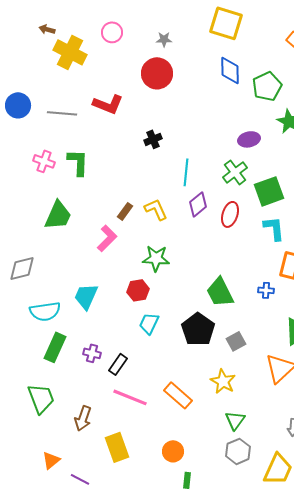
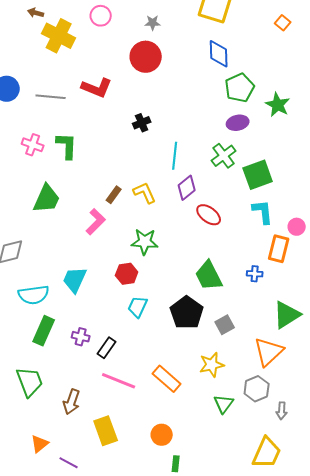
green pentagon: (267, 86) -> (240, 88), moved
red ellipse: (230, 214) -> (209, 215), moved, turned -70
yellow star: (223, 381) -> (212, 365), turned 30
gray hexagon: (238, 451) -> (257, 389), moved

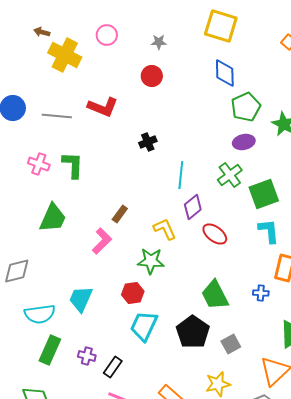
red circle: (146, 57) -> (152, 76), size x0.7
yellow L-shape: (145, 193) -> (165, 229), moved
cyan trapezoid: (138, 307) -> (144, 326), size x1.4

